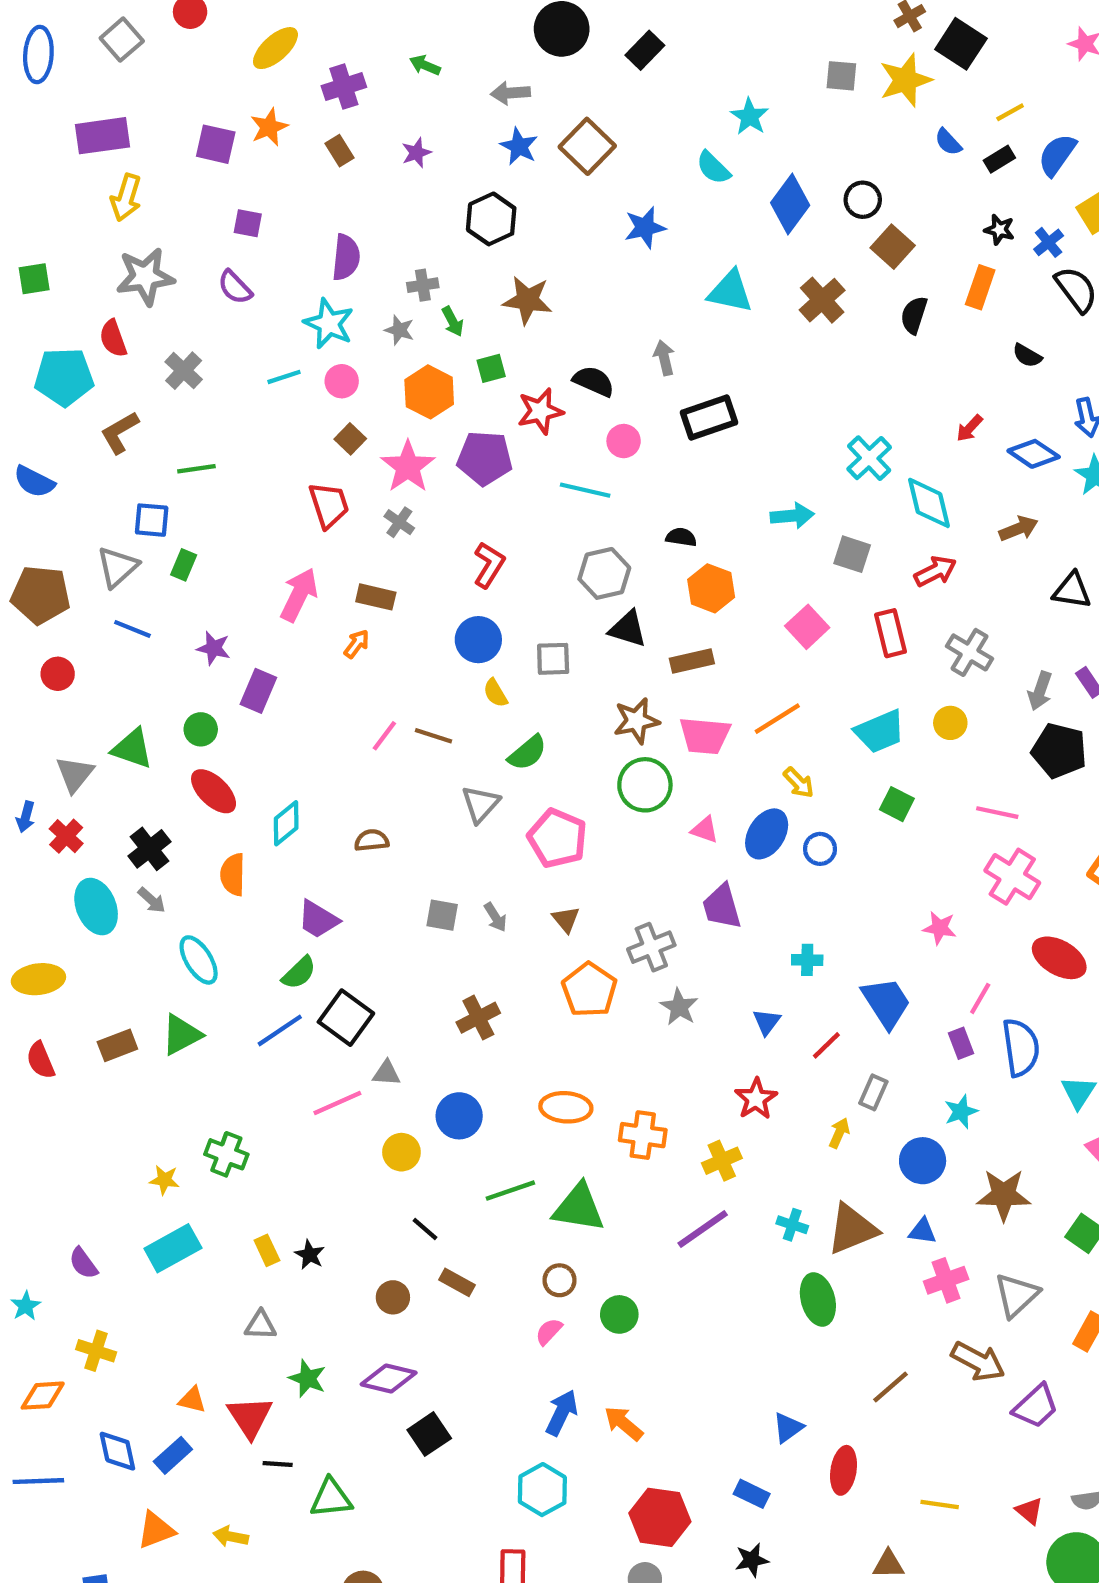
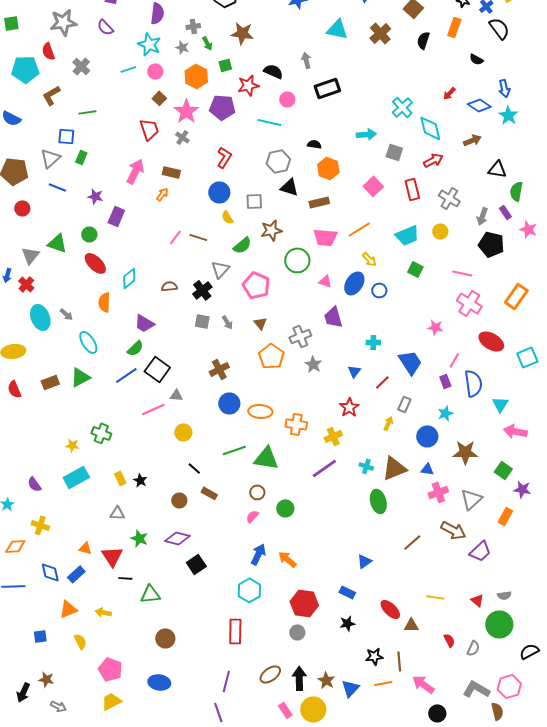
brown star: (636, 721) -> (271, 230), moved
black cross: (149, 849) -> (202, 290), moved
blue circle: (459, 1116) -> (229, 403), moved
red ellipse: (844, 1470) -> (390, 609), moved, turned -55

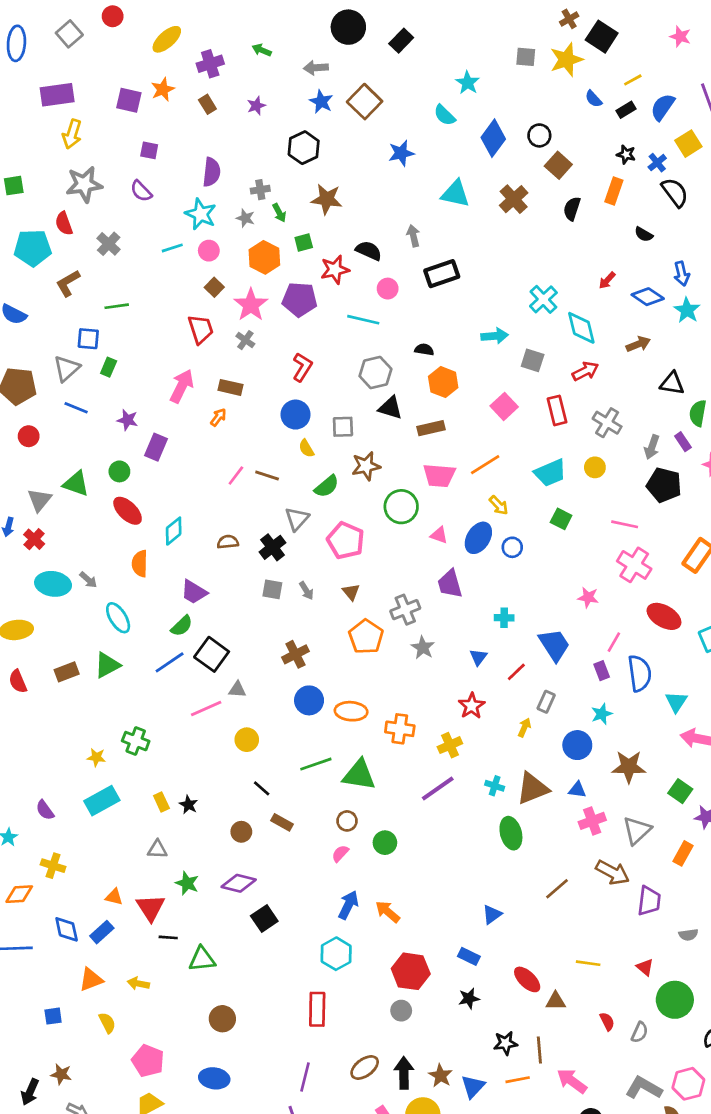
cyan ellipse: (40, 317) -> (53, 584), turned -60
purple trapezoid: (480, 551) -> (649, 901), turned -40
gray semicircle: (504, 595) -> (688, 935), moved

